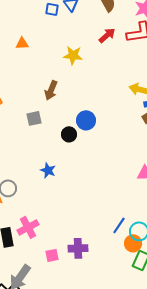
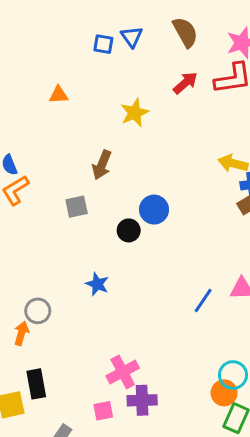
yellow star: (73, 55) -> (135, 113), turned -30
blue line: (119, 225) -> (203, 300), moved
pink cross: (28, 227) -> (123, 372), moved

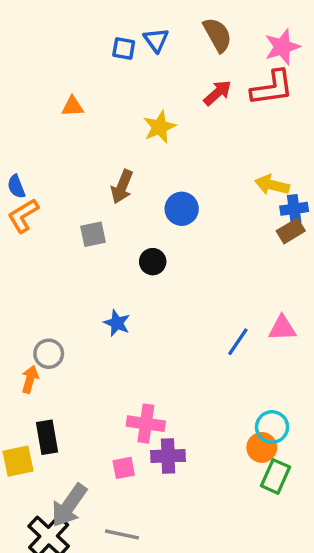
blue circle: (154, 210) -> (182, 209), moved
pink cross: (123, 372) -> (146, 424), turned 36

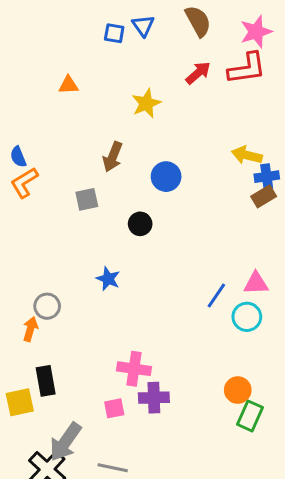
cyan circle: (272, 427) -> (247, 317), moved

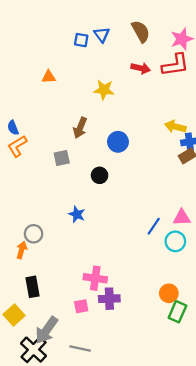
red arrow: (198, 73) -> (141, 68), turned 54
yellow star: (146, 103) -> (104, 90), turned 30
yellow square: (20, 402) -> (14, 315), moved, turned -30

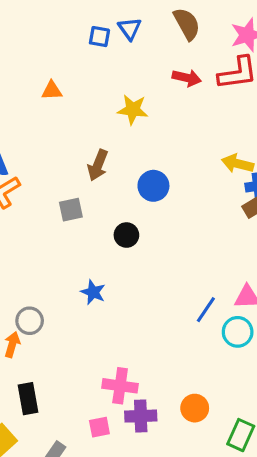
orange circle: (169, 293) -> (195, 408), moved

